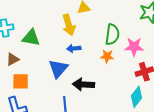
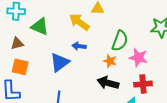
yellow arrow: (69, 25) -> (79, 22), turned 130
black arrow: (83, 85) -> (108, 83), moved

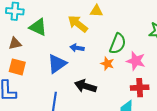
black arrow: (108, 83) -> (85, 86), moved

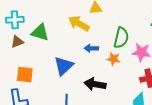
brown triangle: (15, 44) -> (17, 42), moved
blue arrow: (77, 48) -> (91, 48), moved

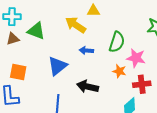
orange star: (114, 59) -> (119, 71), moved

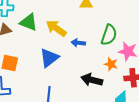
yellow arrow: (76, 25) -> (56, 28), moved
black arrow: (88, 87) -> (92, 80), moved

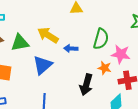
green triangle: (29, 22) -> (20, 43), moved, turned -30
black arrow: (92, 80) -> (86, 85), turned -85

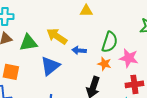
orange star: (104, 68) -> (104, 64), moved

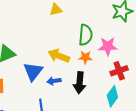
yellow arrow: (57, 36) -> (59, 56), moved
blue arrow: (79, 50) -> (54, 81), moved

